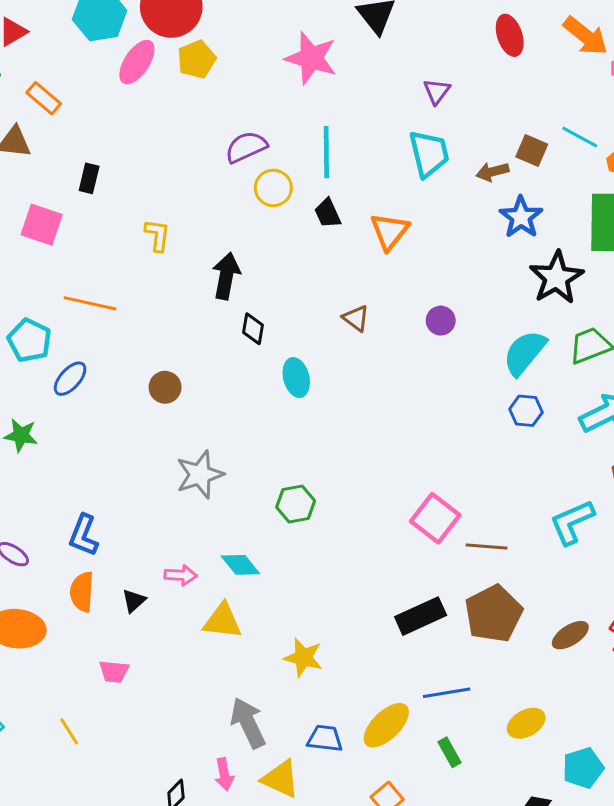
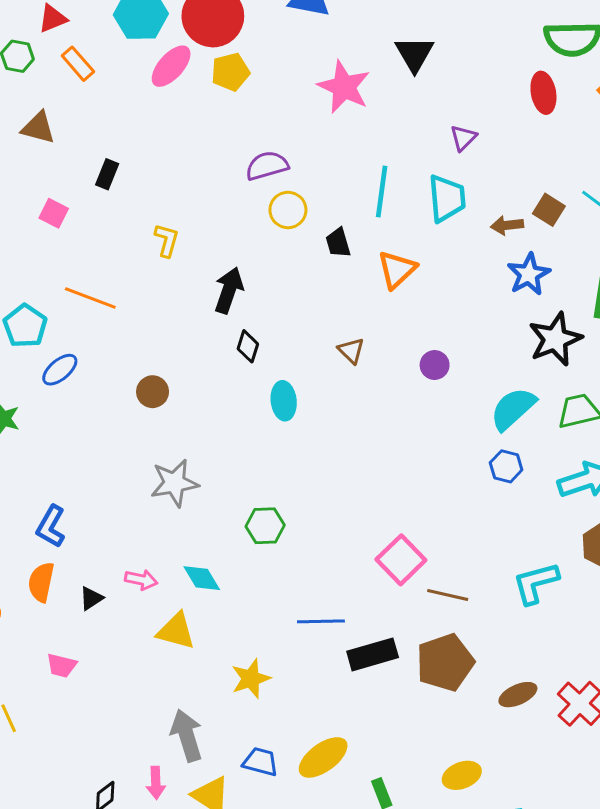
orange rectangle: (44, 98) -> (78, 64), moved
cyan line: (326, 152) -> (382, 191), moved
pink square: (42, 225) -> (54, 213), size x0.7
yellow star: (303, 657) -> (251, 679), turned 30
blue line: (447, 693) -> (321, 621), moved

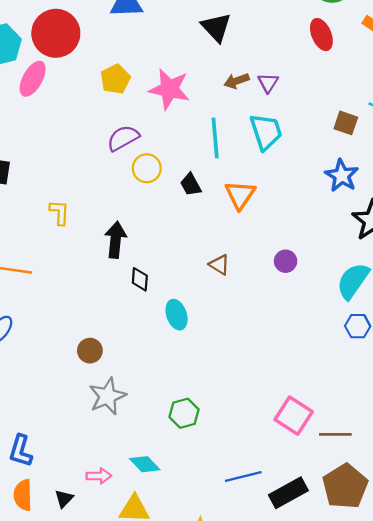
yellow pentagon: (230, 72) -> (115, 79), moved
pink star: (344, 87) -> (169, 89), moved
brown arrow: (507, 225) -> (237, 81), moved
brown circle: (153, 392) -> (90, 351), moved

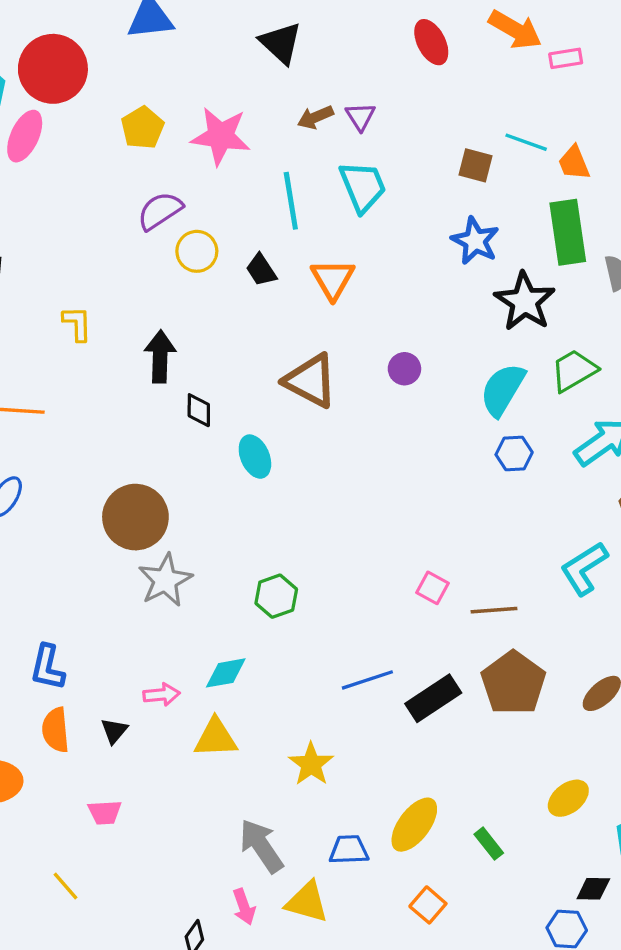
brown triangle: (219, 265) -> (311, 381), size x1.8
brown circle: (90, 351) -> (135, 517), size x1.8
pink square: (294, 416) -> (433, 588), size x0.6
cyan diamond: (145, 464) -> (226, 673), turned -52

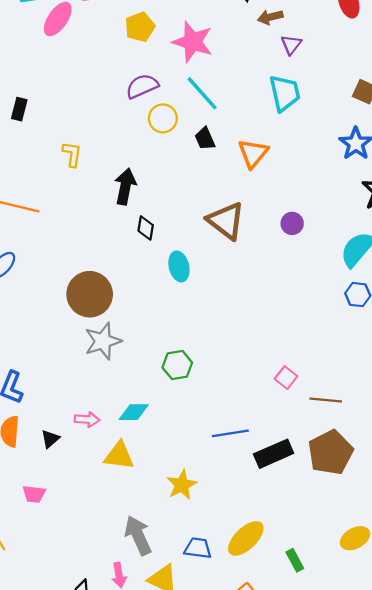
brown arrow: (315, 117) -> (270, 17), moved
cyan line: (291, 201) -> (202, 93), moved, turned -42

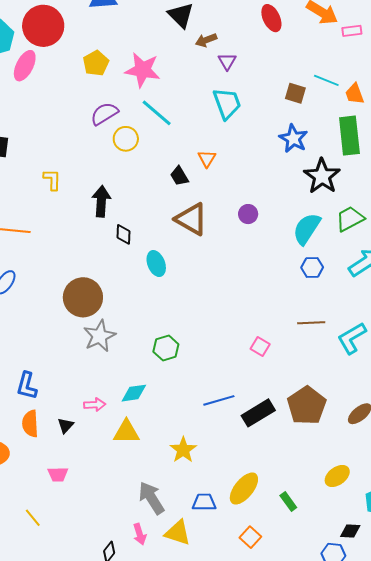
black trapezoid: (205, 139) -> (179, 176), moved
orange triangle: (253, 153) -> (207, 159), size x0.7
brown line: (326, 400) -> (311, 323), moved

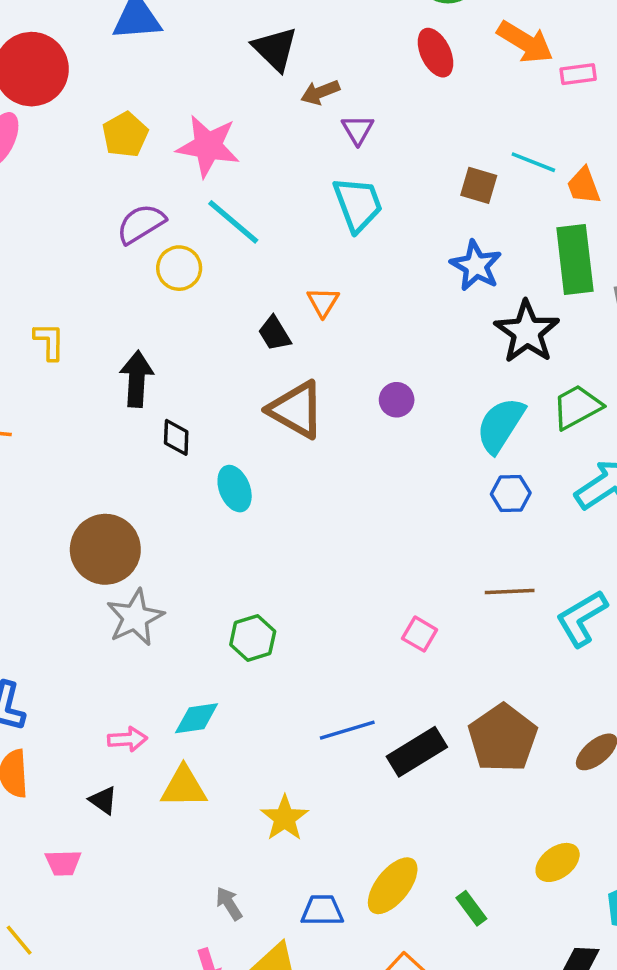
black triangle: (66, 425) -> (103, 800), moved, turned -36
gray arrow: (151, 498) -> (229, 904), size x0.6

